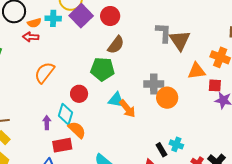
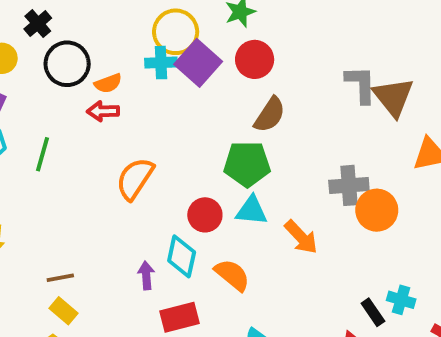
cyan cross: (53, 18) -> (161, 63), moved
cyan triangle: (116, 100) -> (252, 210), moved
orange semicircle: (77, 130) -> (232, 275), moved

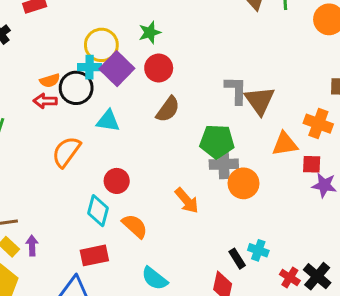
black circle: (67, 64) -> (76, 88), moved
green pentagon: (247, 164) -> (217, 141), moved
cyan triangle: (252, 210) -> (108, 121), moved
purple arrow: (146, 275) -> (32, 246), moved

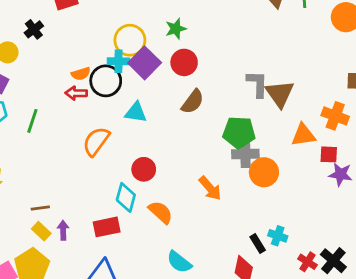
red rectangle: (94, 255) -> (107, 227), moved

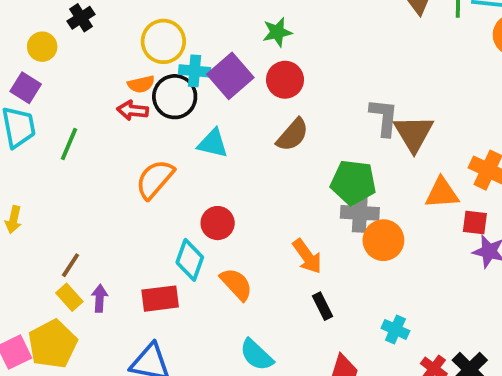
yellow circle: (130, 40) -> (163, 41), moved
brown line: (40, 208) -> (70, 265), turned -54
black rectangle: (258, 244) -> (322, 306), moved

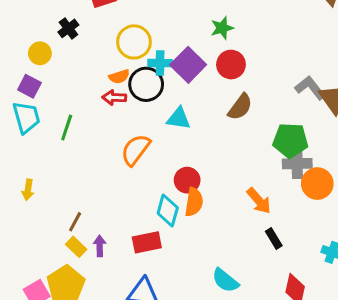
gray L-shape: (384, 117) -> (310, 88), turned -40
orange semicircle: (236, 284) -> (194, 202), moved, turned 56

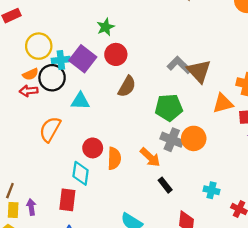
gray cross: (297, 164) -> (172, 140), moved, turned 30
orange semicircle: (194, 202) -> (114, 158), moved
red rectangle: (147, 242) -> (67, 200), turned -65
yellow rectangle: (76, 247) -> (13, 210), turned 56

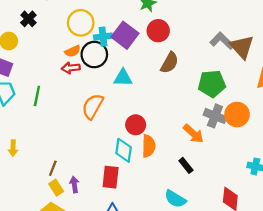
orange semicircle: (114, 158) -> (149, 146), moved
black rectangle: (165, 185) -> (186, 165), moved
yellow rectangle: (13, 210) -> (56, 188), turned -35

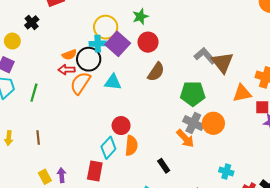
yellow circle: (81, 23) -> (106, 27), moved
orange semicircle: (93, 106) -> (80, 83), moved
orange arrow: (193, 134) -> (185, 138), moved
cyan diamond: (124, 150) -> (108, 148), turned 30
brown line: (53, 168) -> (38, 137), moved, turned -32

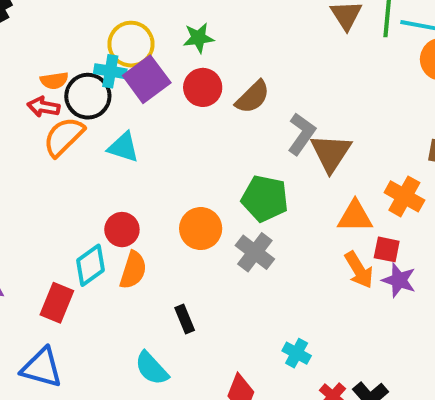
gray L-shape: (205, 56) -> (302, 134), turned 65
brown semicircle: (156, 72) -> (253, 97), moved
orange circle: (213, 123) -> (201, 229), moved
orange arrow: (185, 138) -> (359, 270), moved

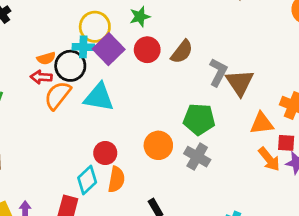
cyan triangle: (123, 147) -> (99, 97), size x1.4

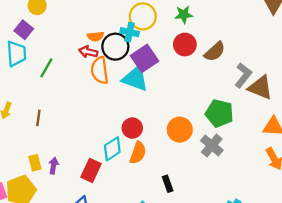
purple square: (109, 49) -> (144, 58), moved
brown triangle: (240, 83) -> (260, 88), turned -44
orange semicircle: (58, 95) -> (100, 70), turned -56

